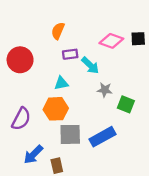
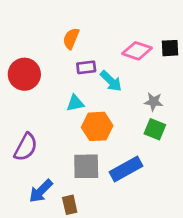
gray star: (105, 90) -> (154, 102), moved
orange hexagon: (56, 109) -> (97, 126), moved

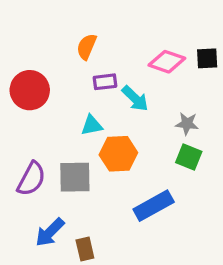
gray square: (86, 166) -> (75, 177), moved

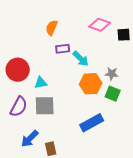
pink diamond: (167, 62) -> (100, 25), moved
red circle: (30, 90) -> (18, 70), moved
cyan triangle: (92, 125) -> (41, 83), moved
orange hexagon: (118, 154) -> (91, 84), moved

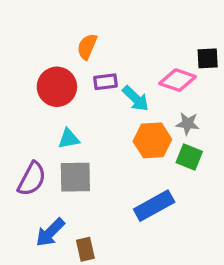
pink diamond: (100, 25) -> (178, 80), moved
red circle: (18, 70) -> (57, 87), moved

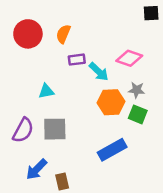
black square: (208, 58) -> (151, 13), moved
red circle: (57, 87) -> (28, 34), moved
cyan triangle: (69, 139) -> (46, 91), moved

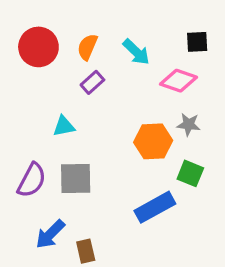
black square: (151, 13) -> (197, 42), moved
purple rectangle: (77, 60) -> (92, 82), moved, turned -35
cyan arrow: (99, 72) -> (136, 52), moved
green square: (138, 114) -> (190, 173), moved

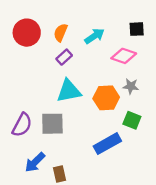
cyan arrow: (136, 52) -> (95, 36), turned -78
cyan triangle: (64, 126) -> (69, 91), moved, size x1.6

